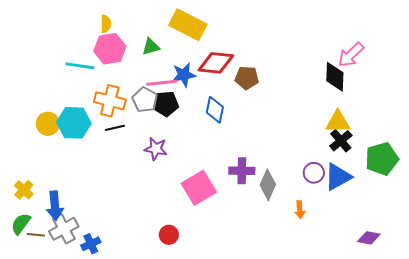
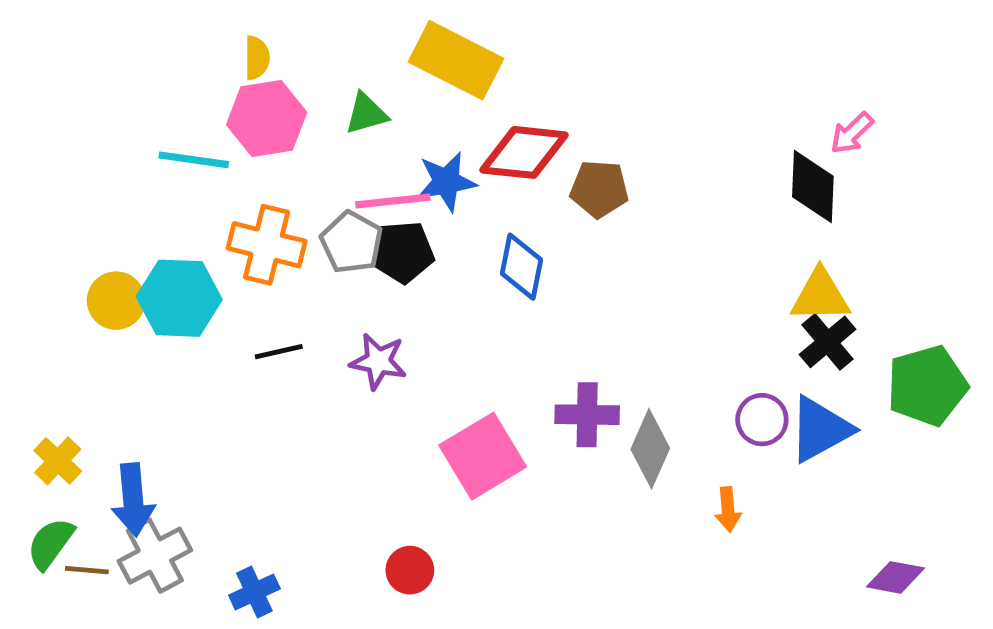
pink arrow: (351, 55) -> (852, 133), size x0.7
black line: (115, 128) -> (279, 352), moved
blue cross: (91, 244) -> (254, 592), moved

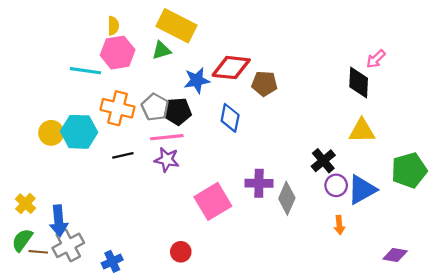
yellow rectangle: (456, 60) -> (176, 26), moved
pink line: (393, 201) -> (167, 137), moved
black cross: (828, 342) -> (323, 161), moved
orange arrow: (728, 509) -> (339, 225), moved

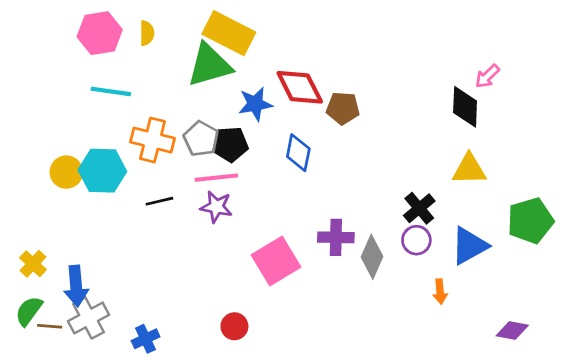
green triangle: (161, 50) -> (209, 65), size x1.8
pink hexagon: (118, 53) -> (100, 33), moved
red diamond: (231, 68) -> (300, 87), turned 57
purple circle: (336, 185) -> (416, 240), moved

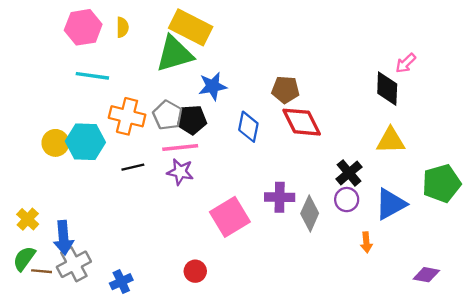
red diamond: (300, 87) -> (302, 122), moved

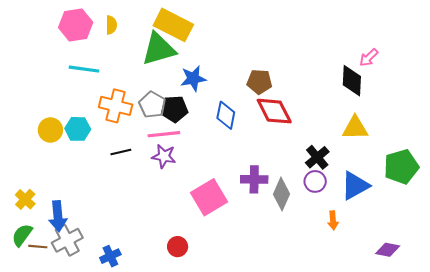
cyan hexagon: (85, 142) -> (78, 129), size x0.7

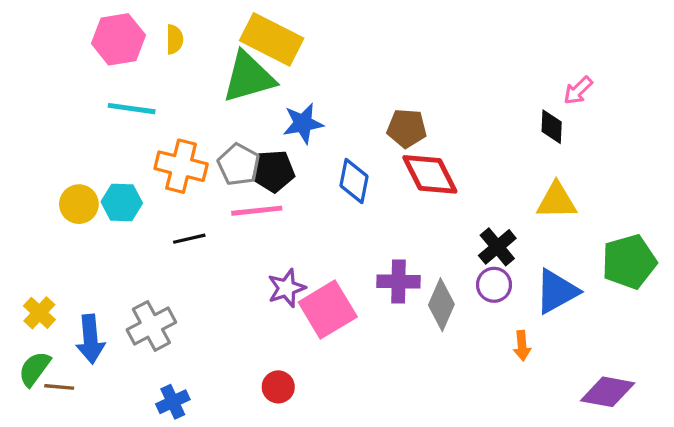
black diamond: (352, 81) -> (552, 127), size x0.7
purple star: (164, 156) -> (286, 288), moved, turned -30
gray cross: (67, 240) -> (151, 326), moved
purple diamond: (388, 250) -> (608, 392), size x1.4

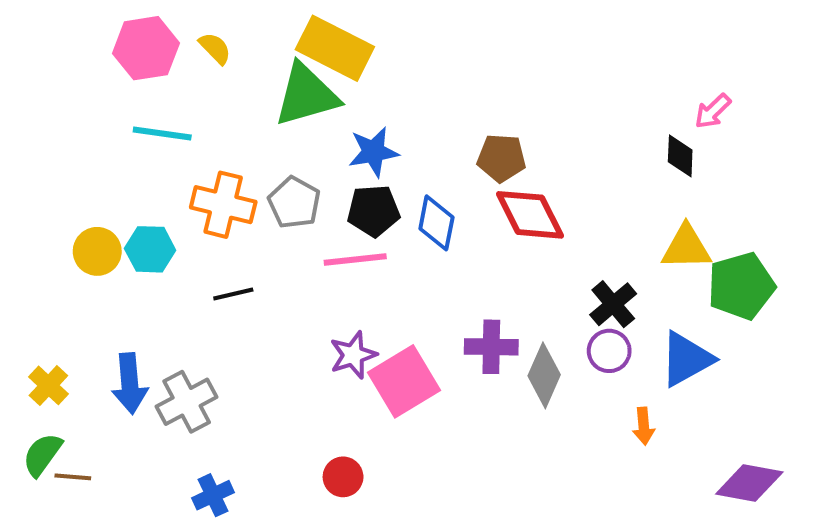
yellow semicircle: (174, 39) -> (215, 48), turned -44
black pentagon: (273, 171) -> (373, 211), moved
pink line: (257, 211) -> (355, 260), moved
green pentagon: (629, 262) -> (741, 286), moved
blue arrow: (90, 339) -> (130, 383), moved

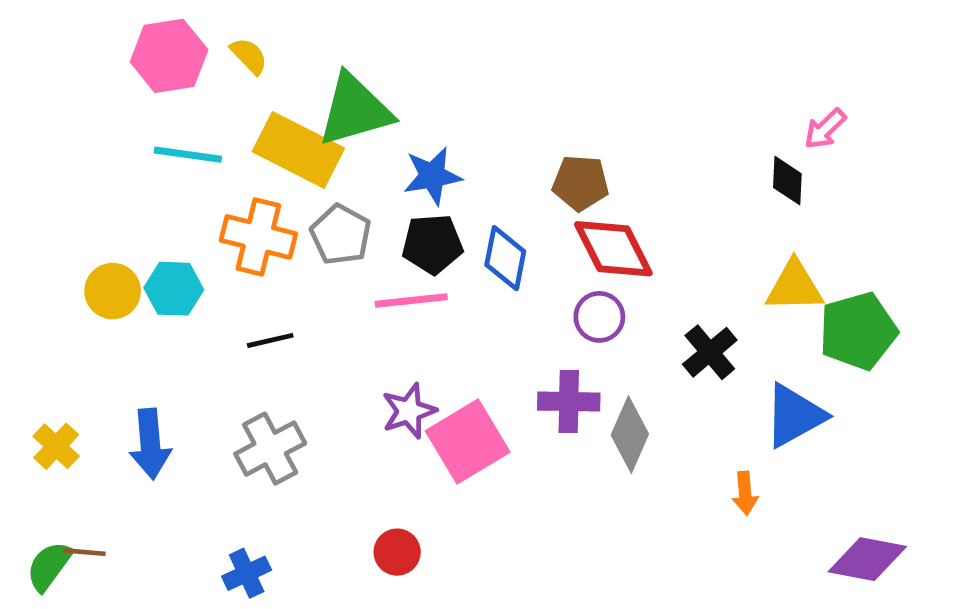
yellow rectangle: (335, 48) -> (298, 150), moved
purple circle: (609, 351) -> (599, 317), moved
gray cross: (187, 402) -> (270, 449), moved
green semicircle: (42, 455) -> (49, 566), moved

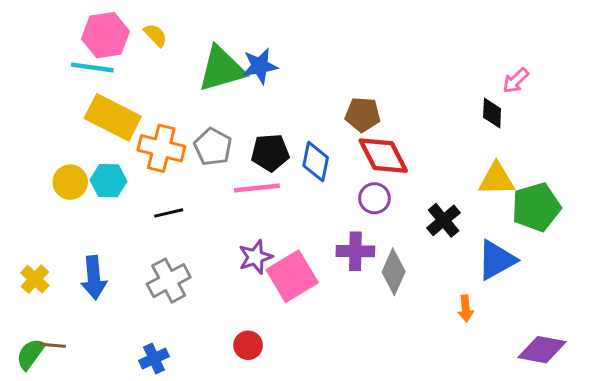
yellow rectangle: (298, 150) -> (113, 117), moved
cyan line: (188, 155) -> (92, 67), moved
blue star: (432, 176) -> (260, 66), moved

